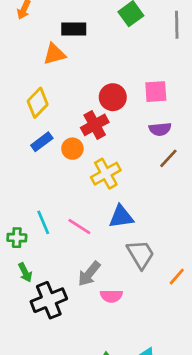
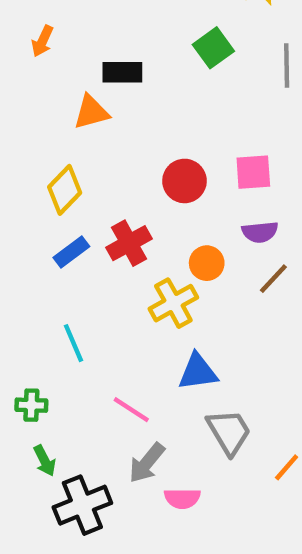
red cross: (95, 125) -> (129, 243), moved
orange circle: (72, 149) -> (207, 263), moved
cyan line: (43, 222) -> (74, 343), moved
pink line: (79, 226) -> (131, 410), moved

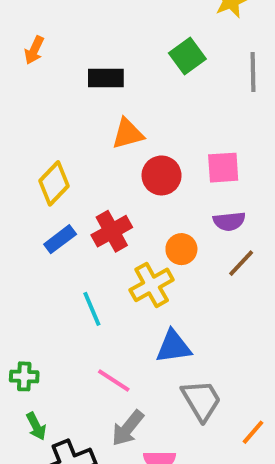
orange triangle: (91, 112) -> (128, 134), moved
cyan line: (74, 343) -> (92, 309), moved

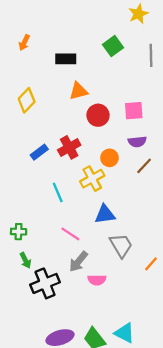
yellow diamond: (54, 183) -> (27, 100), moved

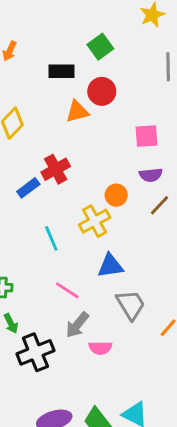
green square: (113, 46) -> (100, 47), moved
red circle: (98, 115) -> (102, 91), moved
red cross: (69, 147) -> (56, 169), moved

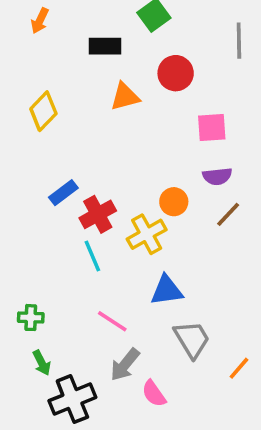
red circle: (102, 91) -> (176, 73), moved
red cross: (56, 169) -> (98, 214), moved
pink semicircle: (100, 348) -> (154, 394), turned 55

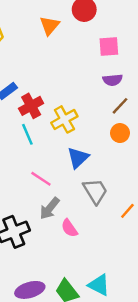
orange triangle: (125, 97) -> (50, 26), turned -35
orange circle: (174, 202) -> (120, 133), moved
blue triangle: (167, 290) -> (78, 158), turned -35

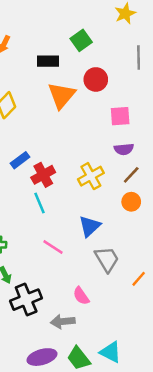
orange triangle: (50, 26) -> (62, 95), size x1.4
yellow cross: (64, 119) -> (91, 176), moved
gray arrow: (50, 208) -> (63, 322), moved, turned 45

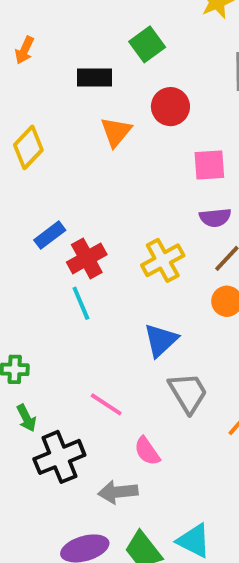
orange triangle: (62, 95) -> (116, 132), size x0.7
pink line: (53, 247) -> (106, 404), moved

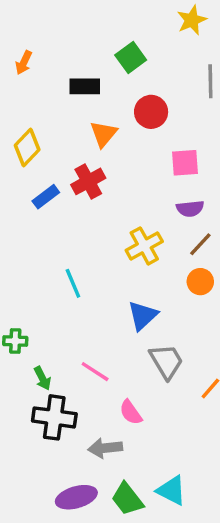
blue rectangle: (50, 235) -> (46, 197), moved
red cross: (87, 258) -> (88, 181), moved
green arrow: (26, 418) -> (42, 378), moved
black cross: (59, 457) -> (54, 417), turned 30

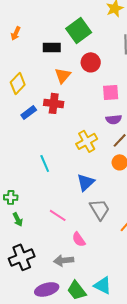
green square: (131, 58) -> (79, 30), size x1.4
red cross: (88, 181) -> (54, 103), turned 36
green arrow: (42, 378) -> (18, 219), moved
black cross: (54, 417) -> (22, 257), moved, turned -30

